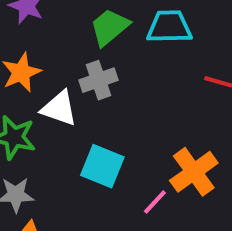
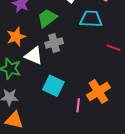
green trapezoid: (110, 27) -> (47, 18), moved
pink line: (155, 202) -> (78, 105), turned -40

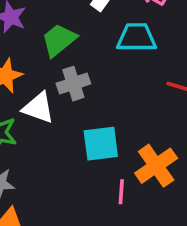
cyan square: (53, 86) -> (101, 144), moved, turned -30

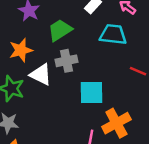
cyan square: (101, 144) -> (91, 93), moved

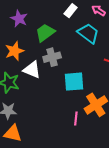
cyan trapezoid: (113, 34) -> (88, 33), turned 35

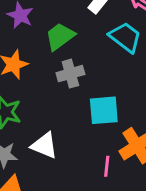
white triangle: (32, 70) -> (44, 145), moved

